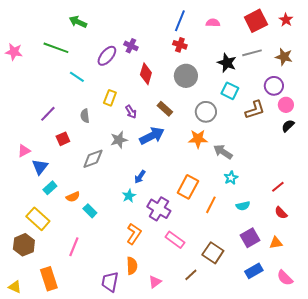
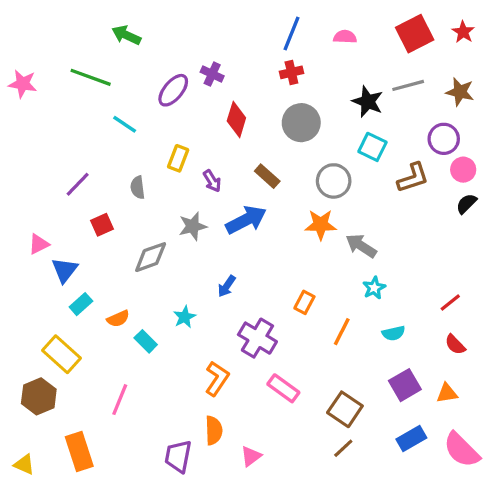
red cross: (180, 45) -> (291, 72), turned -32
orange rectangle: (188, 187) -> (304, 302), size x0.6
cyan star: (129, 196) -> (185, 317), moved
brown line: (191, 275) -> (343, 448), moved
pink semicircle: (285, 278) -> (462, 450), size x1.4

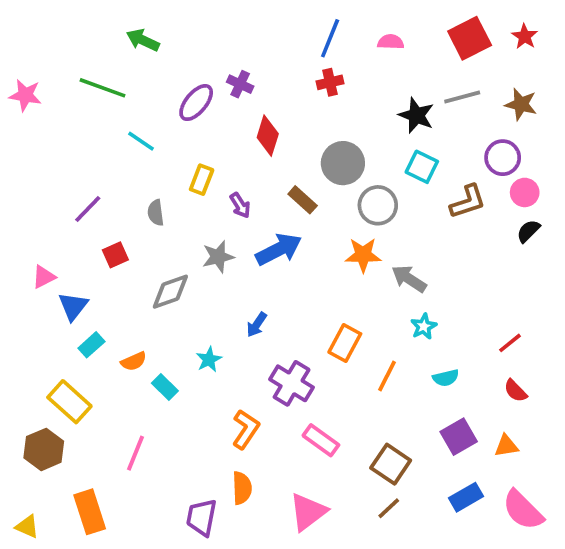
gray circle: (301, 123) -> (343, 163), moved
orange rectangle: (304, 302) -> (345, 343), size x1.4
pink triangle: (251, 456) -> (308, 512), moved, size x1.6

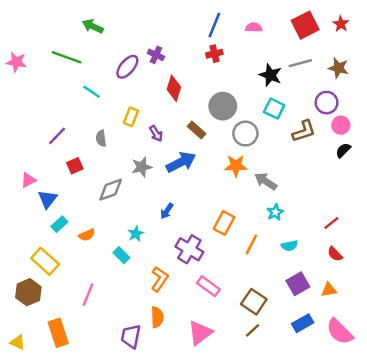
cyan rectangle: (165, 387) -> (121, 255), moved

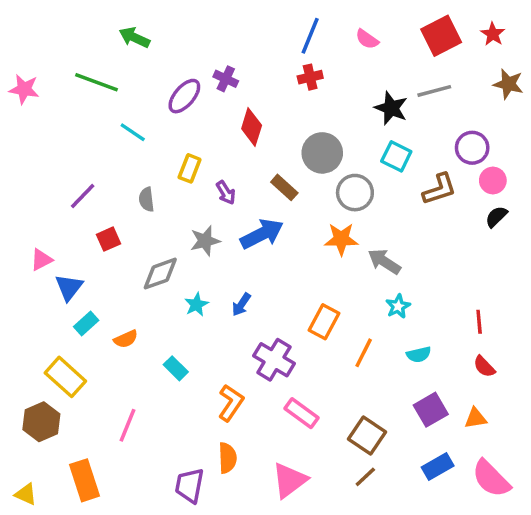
pink semicircle: (254, 27) -> (367, 39), turned -147
brown star: (338, 68) -> (508, 84), moved
red line: (331, 223) -> (479, 322), turned -56
cyan star: (136, 234) -> (196, 305), moved

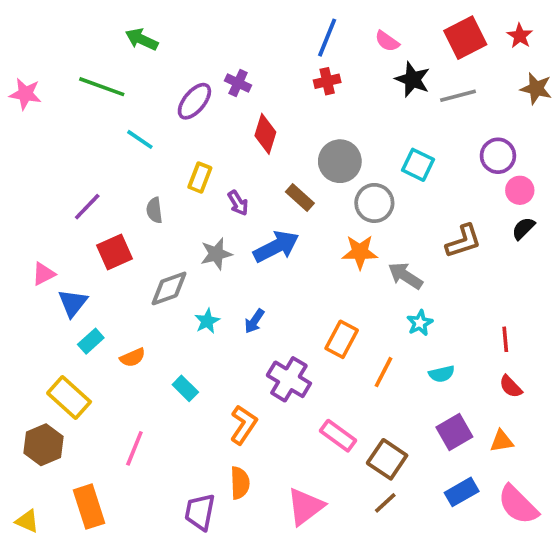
black star: (391, 108) -> (413, 79), moved
brown L-shape: (439, 189) -> (463, 241), moved
red square: (109, 239) -> (114, 252), size x1.4
pink rectangle: (302, 413) -> (338, 436), moved

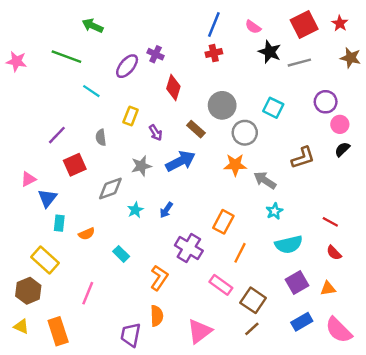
red line: (505, 339) -> (330, 222), turned -56
cyan rectangle: (91, 341) -> (59, 223), turned -42
orange line: (383, 372) -> (240, 253), moved
cyan semicircle: (442, 374) -> (289, 244), size x1.6
yellow triangle: (27, 521) -> (21, 326), moved

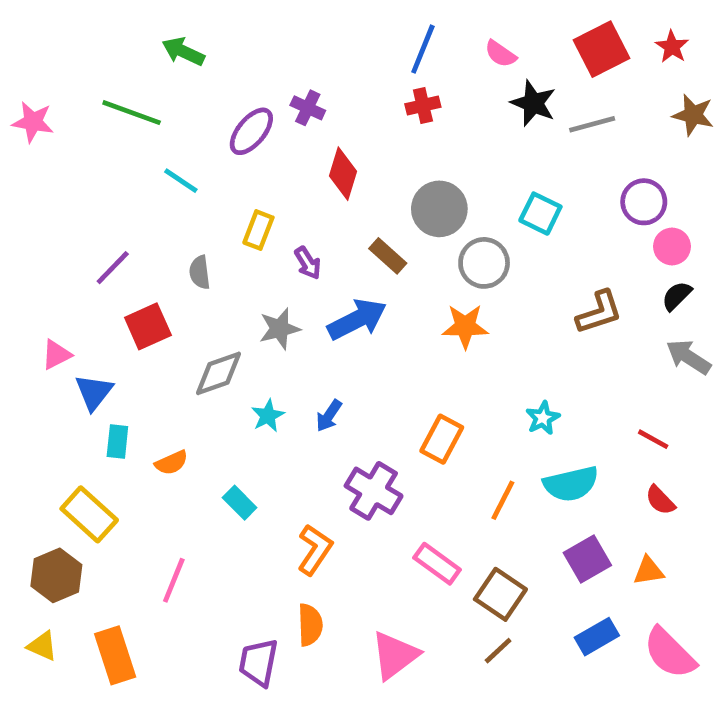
gray arrow: (265, 180) -> (688, 357), moved
orange line: (240, 253) -> (503, 500), moved

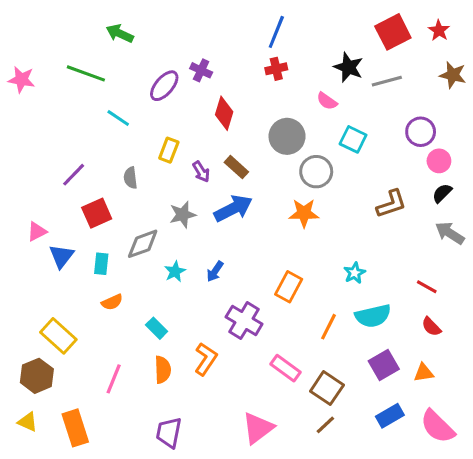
pink semicircle: (500, 54) -> (327, 101), moved
brown rectangle: (388, 256) -> (236, 167), moved
cyan rectangle: (117, 442) -> (101, 264), moved
orange semicircle: (310, 625) -> (163, 370), moved

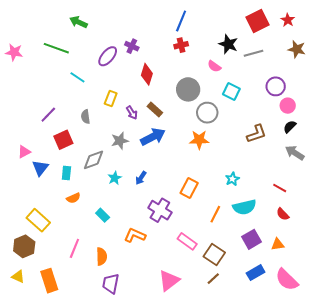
orange L-shape: (206, 359) -> (135, 235), turned -100
orange semicircle: (163, 370) -> (102, 256), moved

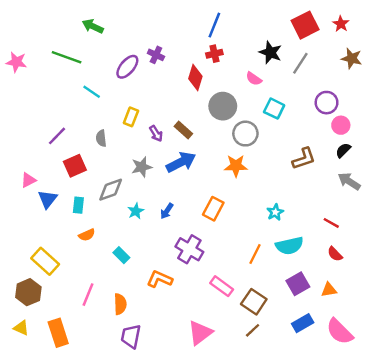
gray line: (254, 53) -> (300, 63), turned -42
red diamond: (147, 74) -> (195, 78), moved
orange rectangle: (189, 188) -> (213, 209), moved

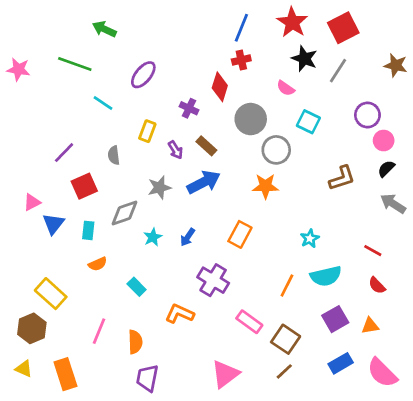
red star: (341, 24) -> (292, 22), moved, size x1.6
purple cross: (156, 55) -> (189, 108), moved

